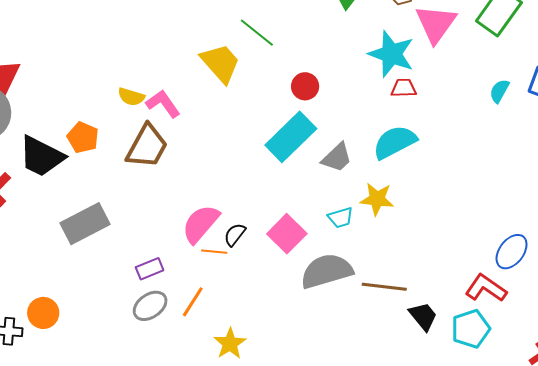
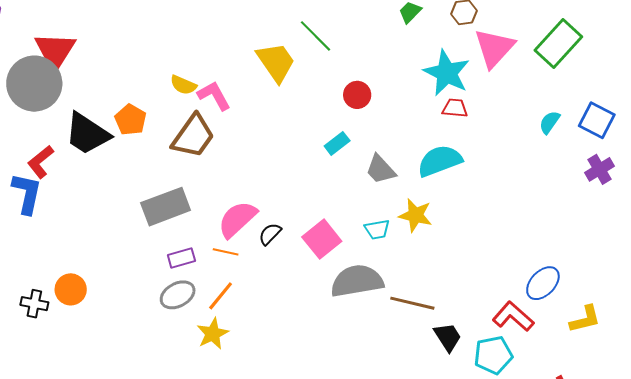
cyan rectangle: (291, 137) -> (337, 143), size x0.5
gray trapezoid: (337, 158) -> (380, 169), turned 84
gray rectangle: (85, 224) -> (166, 207), moved
orange line: (214, 252) -> (226, 252), moved
yellow star: (230, 343) -> (213, 334), moved

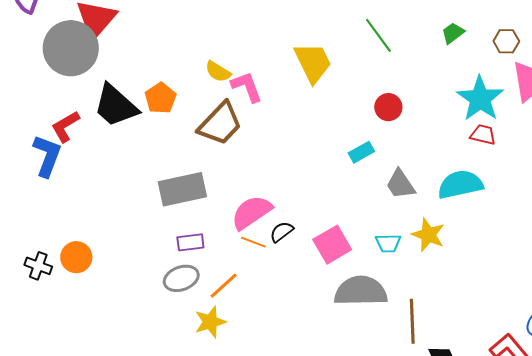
green line: (315, 36) -> (378, 35), moved
orange line: (226, 252) -> (253, 242), moved
brown line: (412, 303) -> (412, 321), turned 66

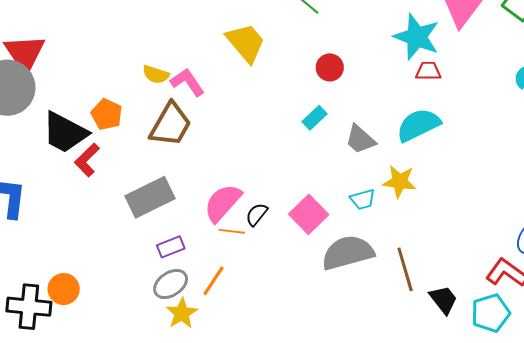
red L-shape: (65, 126) -> (87, 160), moved
black cross: (38, 266) -> (29, 307), size x1.6
yellow star: (210, 322) -> (182, 313), moved

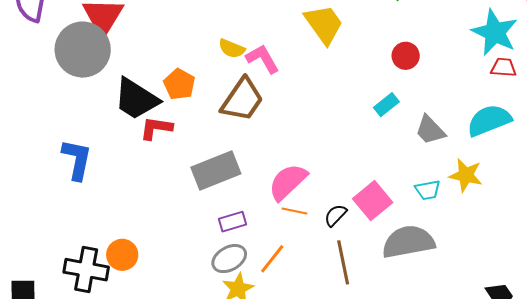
red L-shape: (87, 160) -> (156, 128), turned 48
black semicircle: (257, 214) -> (336, 215), moved
brown line: (405, 269) -> (343, 262), moved

